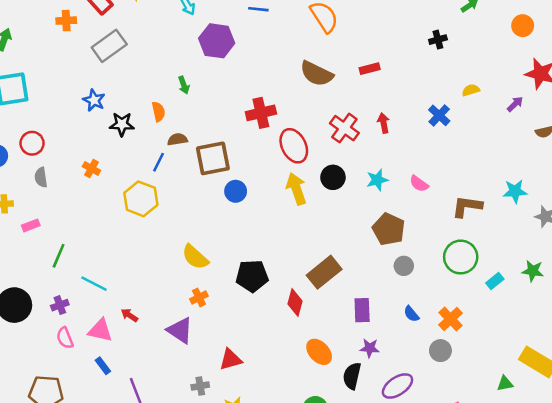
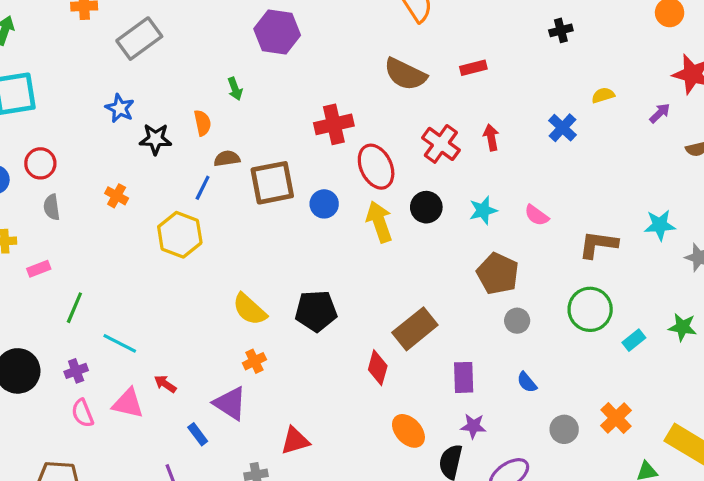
blue circle: (236, 191) -> (324, 204), moved
black pentagon: (252, 276) -> (316, 311), moved
orange cross: (451, 319) -> (616, 418), moved
blue rectangle: (103, 366) -> (198, 434), moved

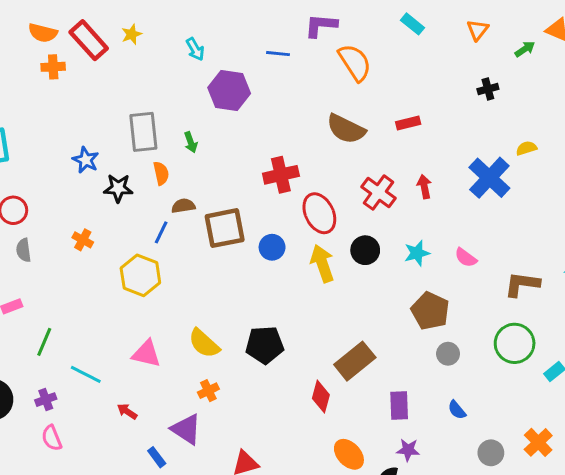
gray rectangle: (139, 39) -> (143, 132), moved, turned -60
blue cross: (563, 128) -> (489, 178), size x1.6
pink triangle: (128, 403) -> (146, 354), moved

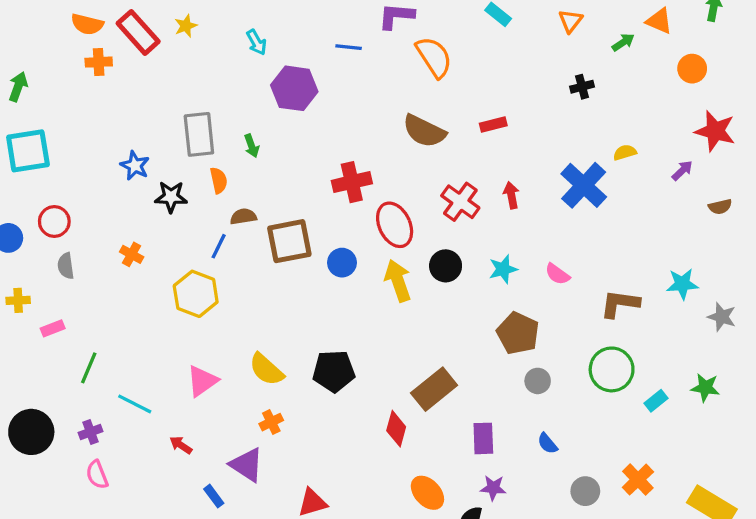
pink triangle: (146, 354) -> (202, 381), turned -48

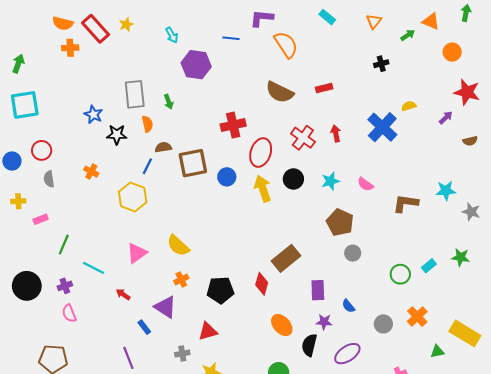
red ellipse: (395, 225) -> (261, 153), turned 44
green circle: (612, 369) -> (400, 274), moved, size x0.7
black pentagon: (334, 371) -> (220, 290), moved
blue semicircle: (547, 443) -> (348, 306), moved

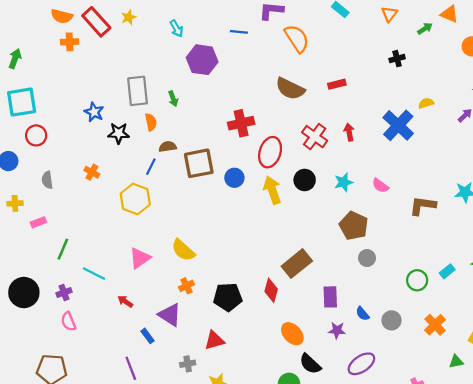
red circle: (42, 150) -> (36, 135), moved
gray circle: (383, 324) -> (392, 320), moved
black semicircle: (309, 345) -> (310, 364), moved, turned -60

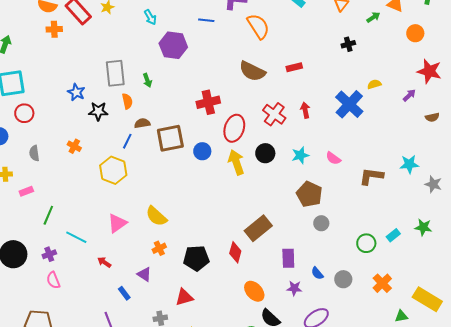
purple triangle: (170, 315) -> (144, 274), size x0.7

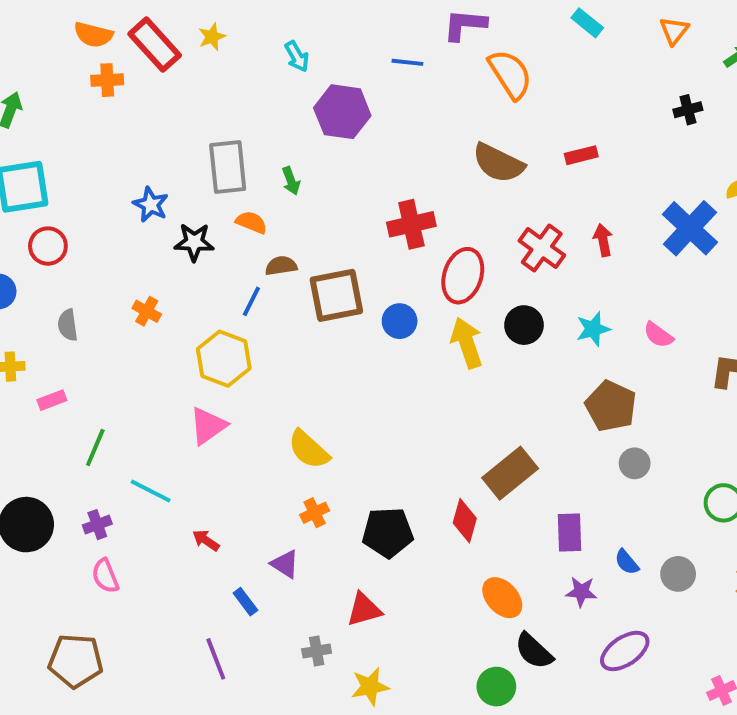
orange semicircle: (127, 101) -> (251, 222), turned -56
pink triangle: (117, 223) -> (208, 426), moved

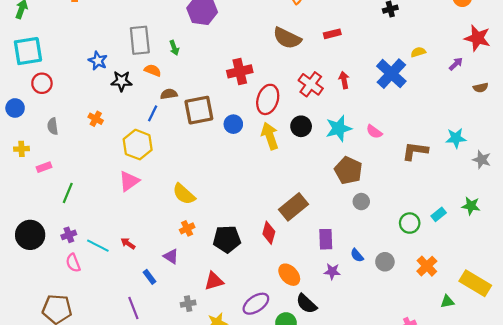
cyan star: (593, 329) -> (339, 128), size x1.4
cyan line: (151, 491) -> (98, 246), moved
purple ellipse: (625, 651) -> (256, 304), moved

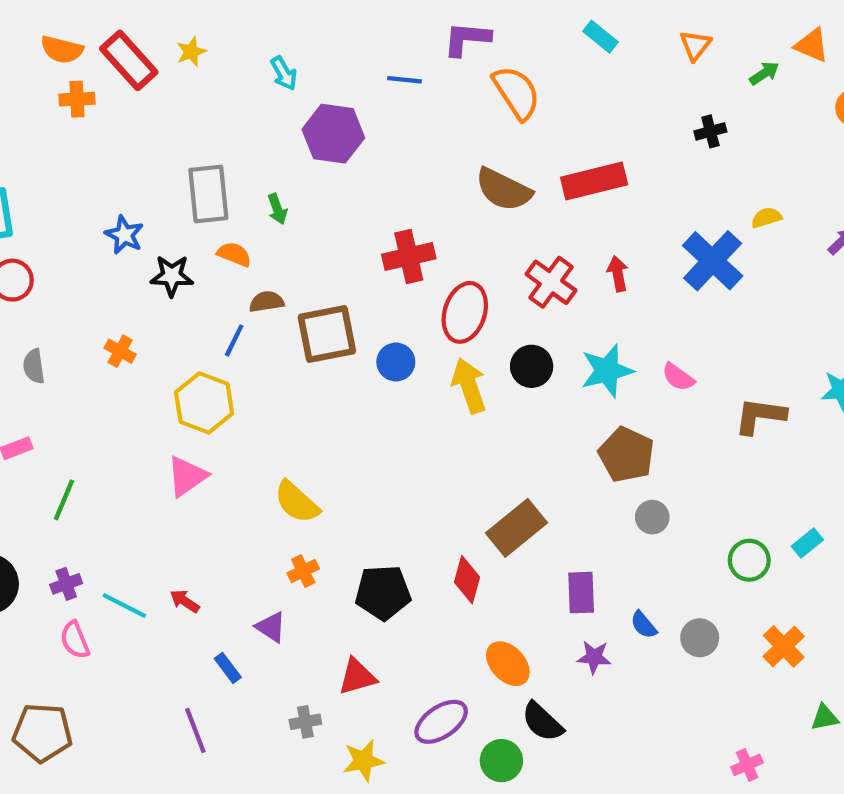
red rectangle: (332, 34) -> (594, 181), size x1.8

